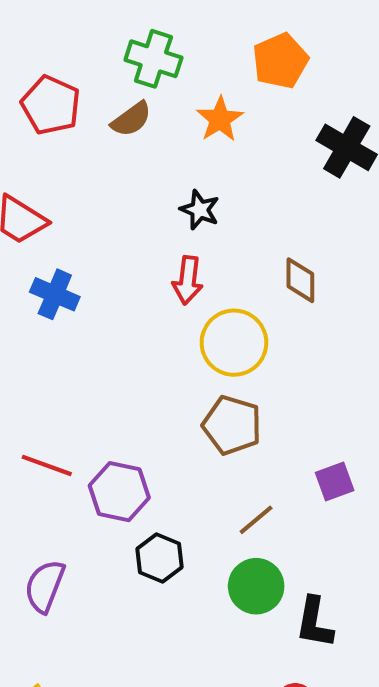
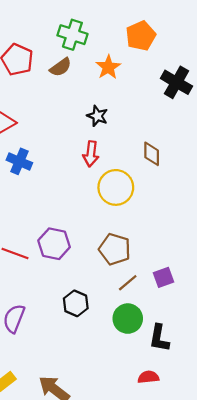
brown pentagon: (232, 425) -> (115, 249), moved
purple square: (335, 482) -> (163, 277), moved
purple hexagon: (119, 492) -> (54, 244), moved

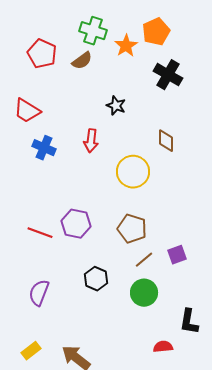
orange star: (108, 67) -> (126, 46), moved
black cross: (176, 82) -> (168, 75), moved
red arrow: (91, 154) -> (91, 141), moved
black L-shape: (159, 338) -> (189, 322), moved

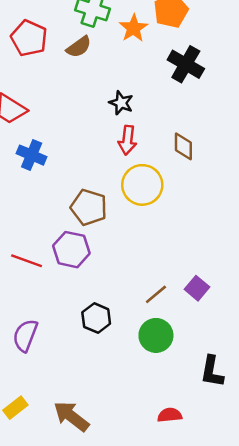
red arrow: (91, 141) -> (127, 140), moved
brown pentagon: (132, 229) -> (89, 207), moved
purple square: (177, 255) -> (197, 288), turned -30
red semicircle: (163, 347) -> (170, 415), moved

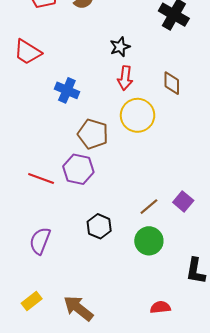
black star: (121, 103) -> (120, 47), turned 30
blue cross: (32, 155) -> (67, 90), moved

